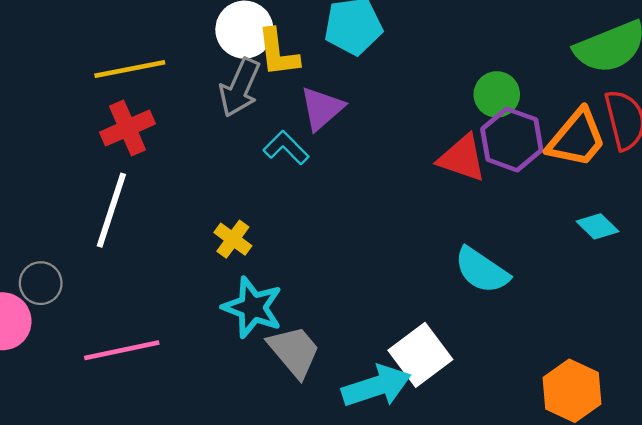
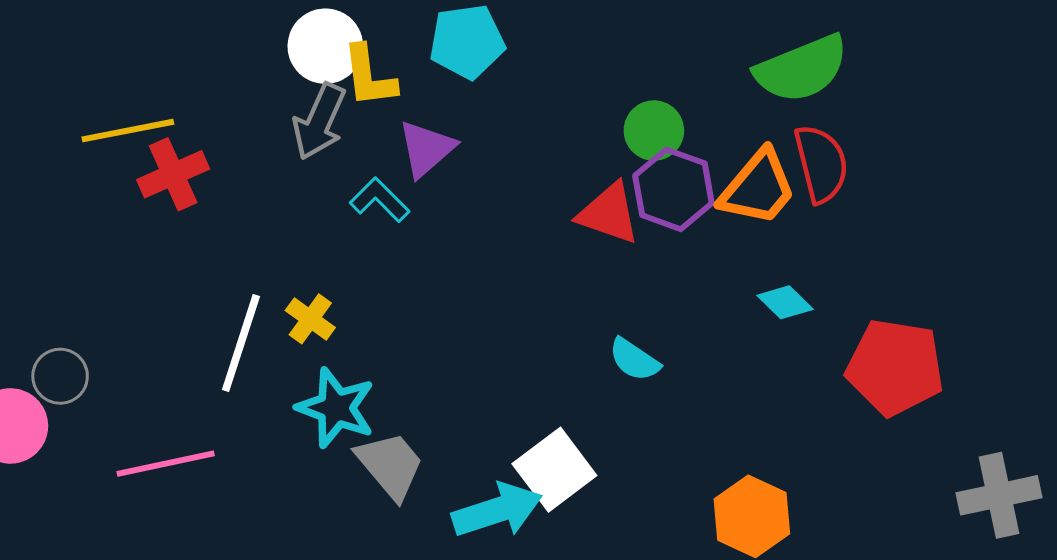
yellow line: (130, 69) -> (128, 131), moved
white line: (111, 210) -> (241, 343), moved
cyan semicircle: (482, 270) -> (634, 360), size x0.7

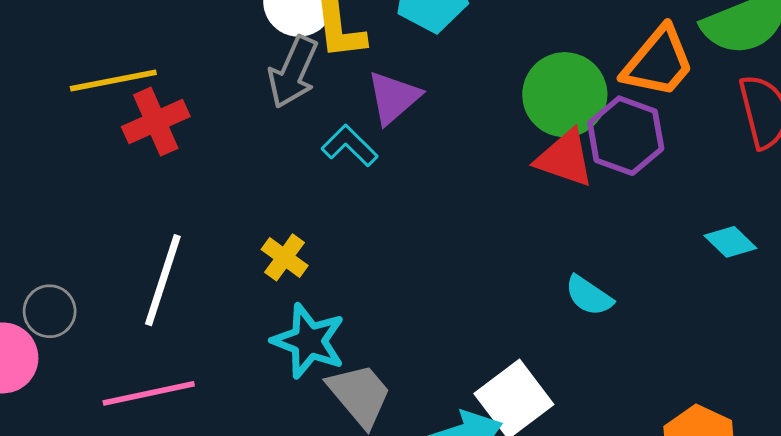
green circle: (654, 131) -> (565, 95), moved, size x1.5
orange trapezoid: (758, 188) -> (658, 62), moved
white line: (241, 343) -> (163, 280), moved

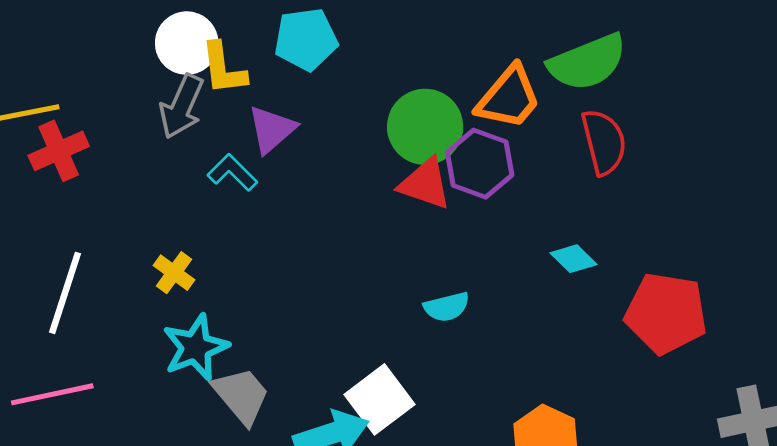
cyan semicircle: (589, 296) -> (447, 307), turned -48
cyan star: (309, 341) -> (196, 347), turned 30

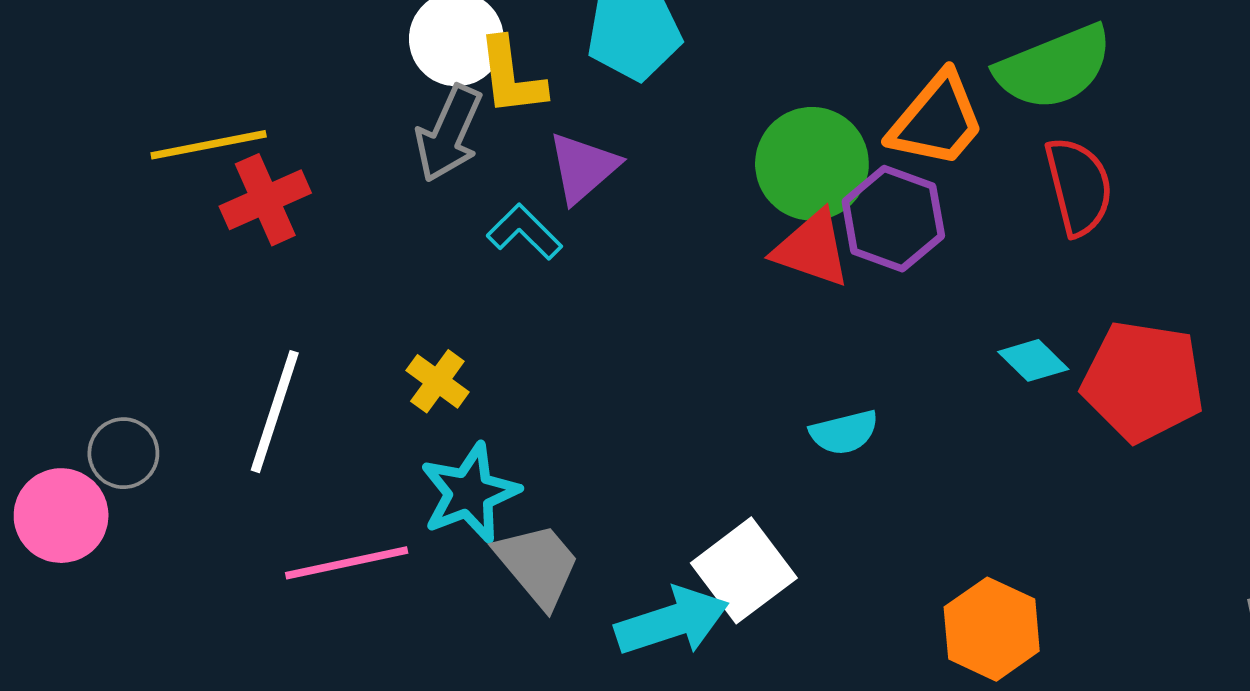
red pentagon: (666, 313) -> (1143, 381), moved
pink line: (52, 394) -> (347, 563), moved

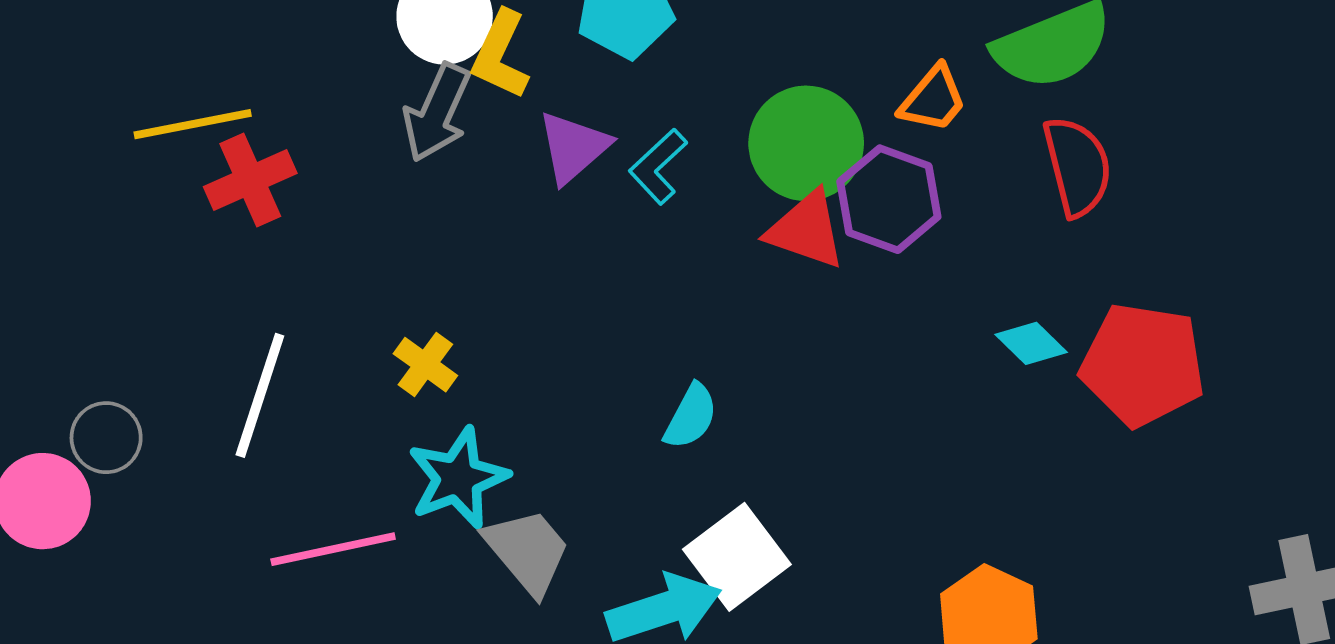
yellow L-shape: (511, 77) -> (500, 55), turned 32
orange trapezoid: (937, 120) -> (933, 99), size x0.7
cyan L-shape: (524, 232) -> (658, 166), moved, turned -88
cyan semicircle: (844, 432) -> (691, 416), moved, turned -48

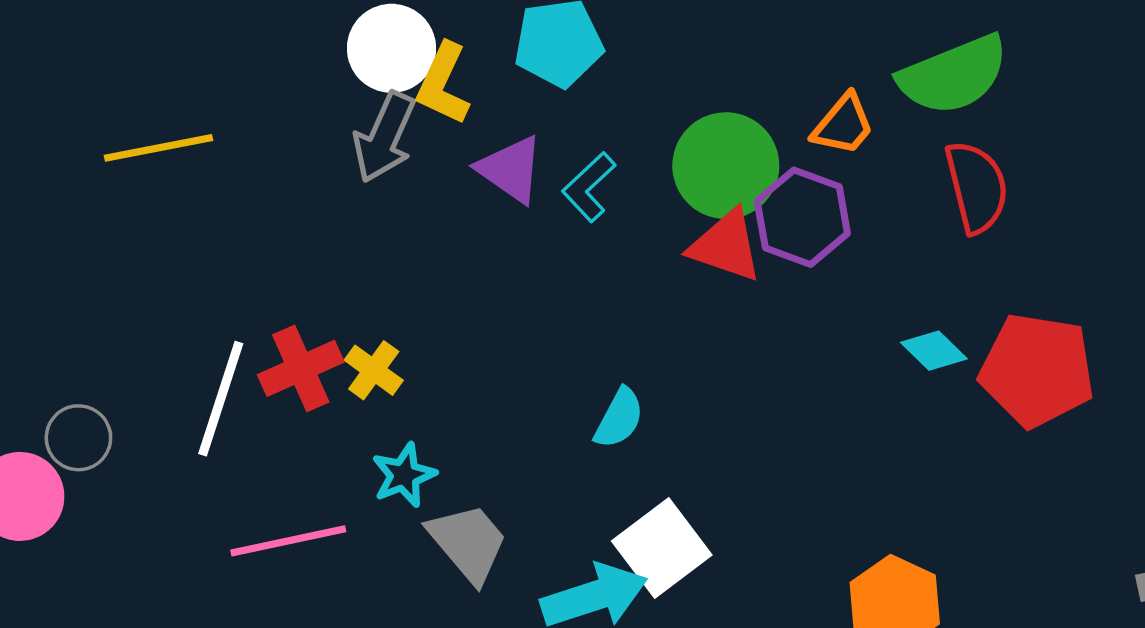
purple triangle: (573, 147) -> (511, 169), turned -44
red cross: (250, 180) -> (301, 368), moved
cyan star: (458, 478) -> (404, 475), size x0.7

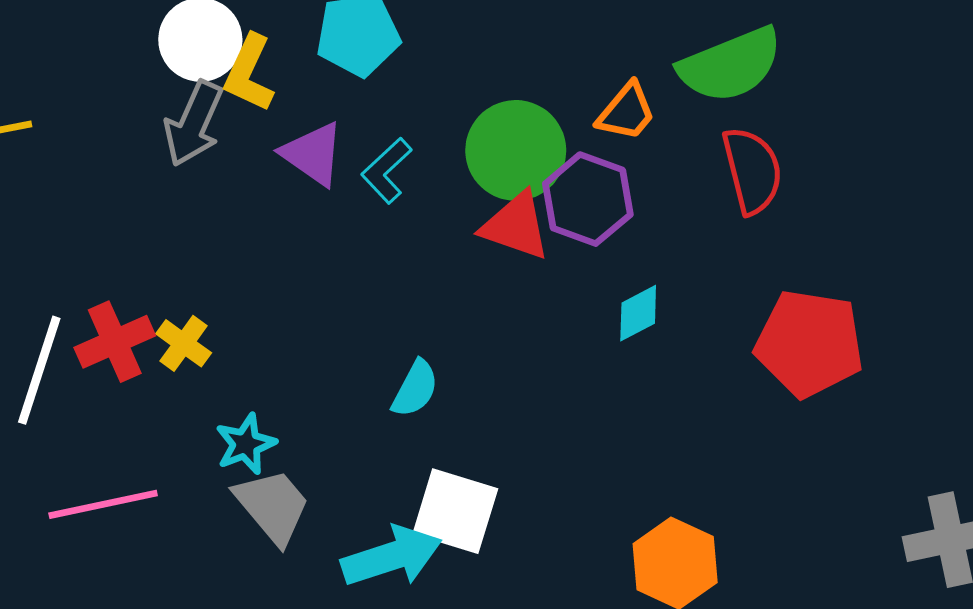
cyan diamond: (934, 351) -> (638, 313), moved, turned -72
cyan star: (404, 475) -> (246, 444), moved
white square: (662, 548) -> (455, 511), turned -36

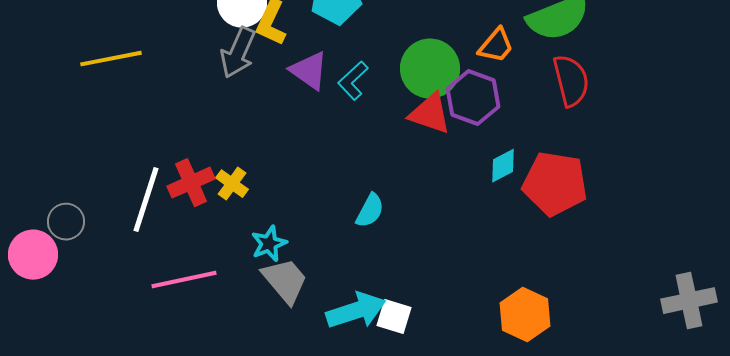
red pentagon: (809, 343) -> (555, 184), moved
white square: (455, 511) -> (394, 317), moved, size x0.7

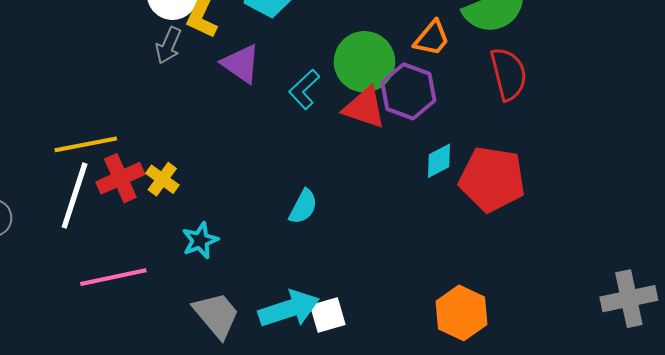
gray arrow: (238, 53) -> (168, 45), size x0.7
yellow line: (111, 59) -> (86, 144), moved
cyan L-shape: (353, 81) -> (304, 89), moved
gray trapezoid: (285, 281) -> (216, 315), moved
white square: (394, 317) -> (328, 315), turned -33

